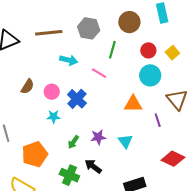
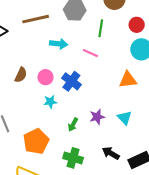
black arrow: (93, 166) -> (111, 153), moved

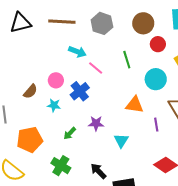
red circle: (137, 25) -> (158, 44), moved
green line: (101, 28) -> (127, 60), moved, turned -42
pink line: (90, 53) -> (96, 68), moved
brown semicircle: (21, 75) -> (30, 91), moved
purple star: (97, 117) -> (96, 123), moved

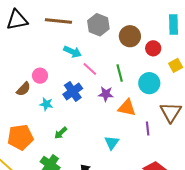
brown circle: (143, 23) -> (130, 36), moved
green line: (127, 60) -> (120, 73), moved
pink circle: (56, 80) -> (40, 76), moved
purple star: (96, 123) -> (106, 94), moved

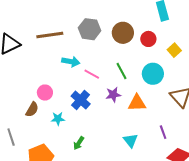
purple line: (148, 129) -> (163, 132), moved

